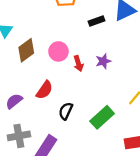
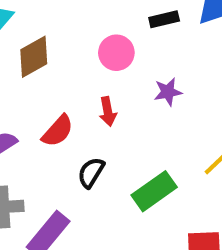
pink circle: (58, 51) -> (116, 53), moved
red arrow: (78, 64) -> (108, 112), moved

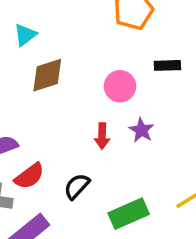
purple star: (168, 92) -> (141, 130), moved, turned 30
red semicircle: (58, 131) -> (29, 176), moved

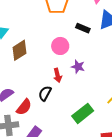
black rectangle: (167, 65) -> (83, 28), turned 40
black semicircle: (77, 186) -> (45, 93), moved

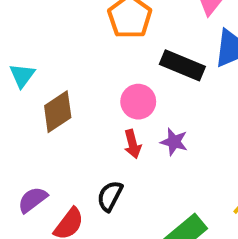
black rectangle: (83, 28) -> (182, 65), size x1.5
red arrow: (58, 75) -> (133, 144), moved

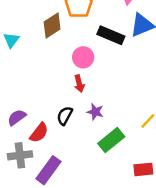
brown diamond: (58, 112) -> (52, 25), moved
purple star: (174, 142) -> (95, 112), moved

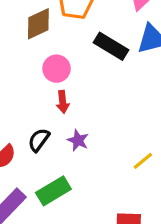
pink circle: (83, 57) -> (57, 69), moved
green rectangle: (111, 140) -> (53, 191), moved

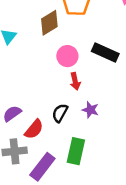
black rectangle: (111, 46) -> (105, 52), moved
green rectangle: (53, 191) -> (76, 151), turned -40

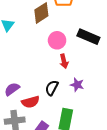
red semicircle: (34, 129) -> (30, 102), turned 36

